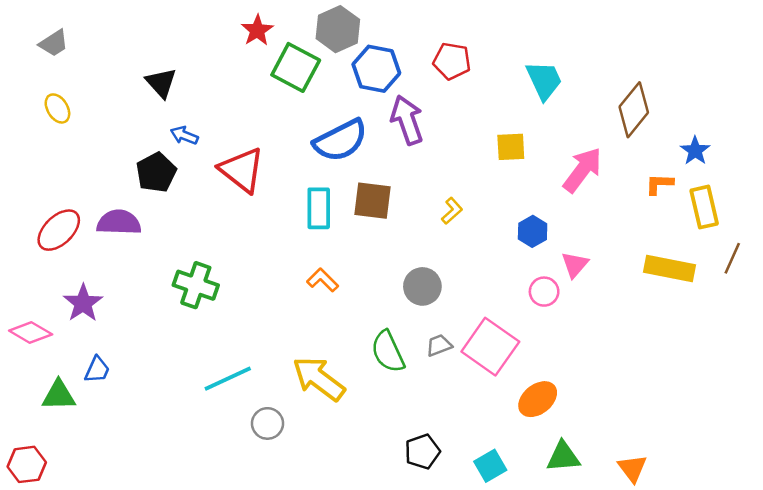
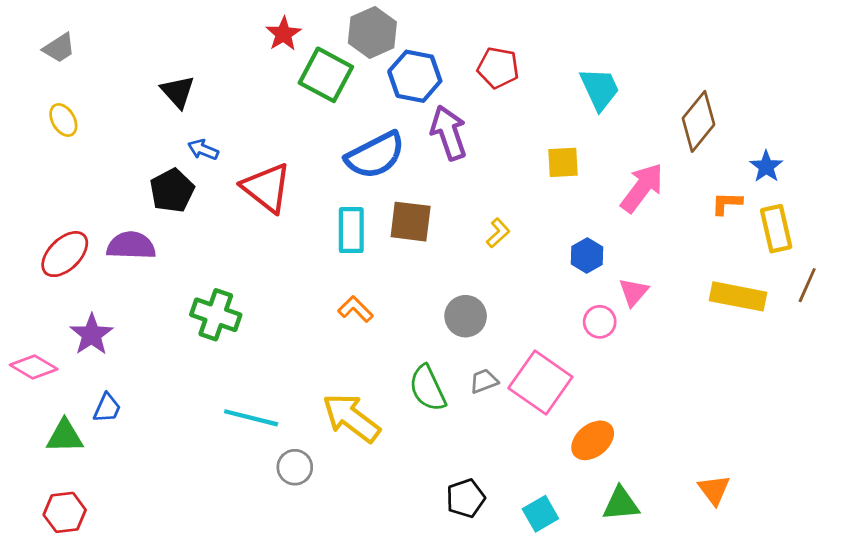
cyan line: (228, 379) -> (251, 418), turned 39
red hexagon: (27, 464) -> (65, 512), moved
orange triangle: (632, 468) -> (714, 490), moved

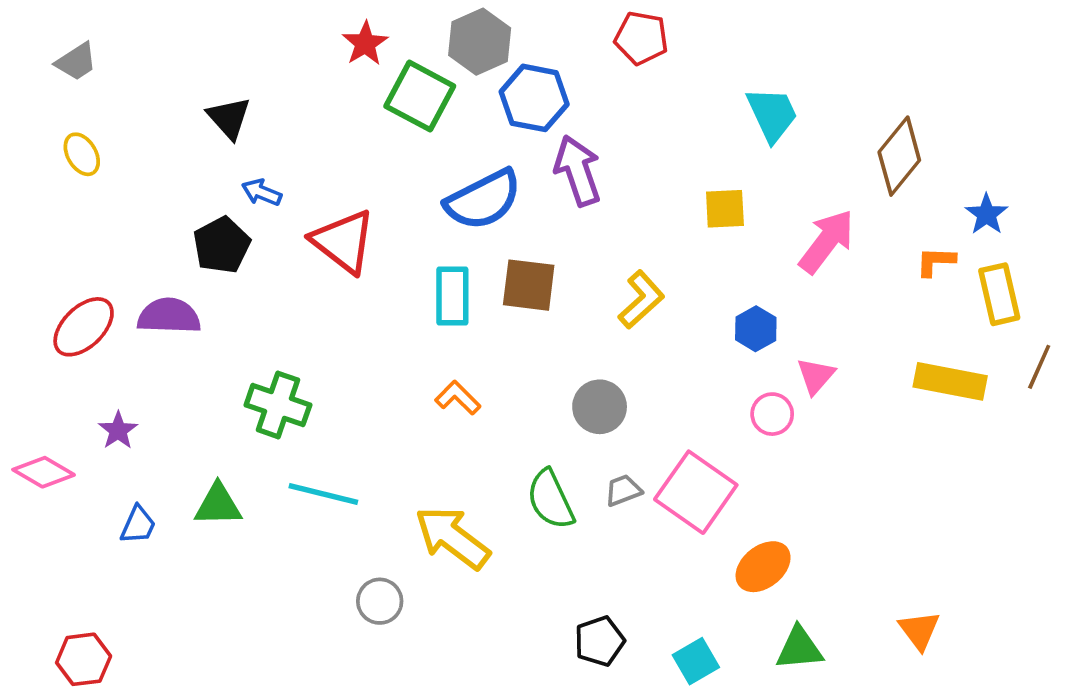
red pentagon: (498, 68) -> (641, 38), moved
yellow L-shape: (498, 233) -> (641, 300), size x1.5
purple star: (92, 335) -> (118, 430), size x0.7
cyan line: (251, 418) -> (323, 494), moved
green triangle: (65, 436) -> (218, 505), moved

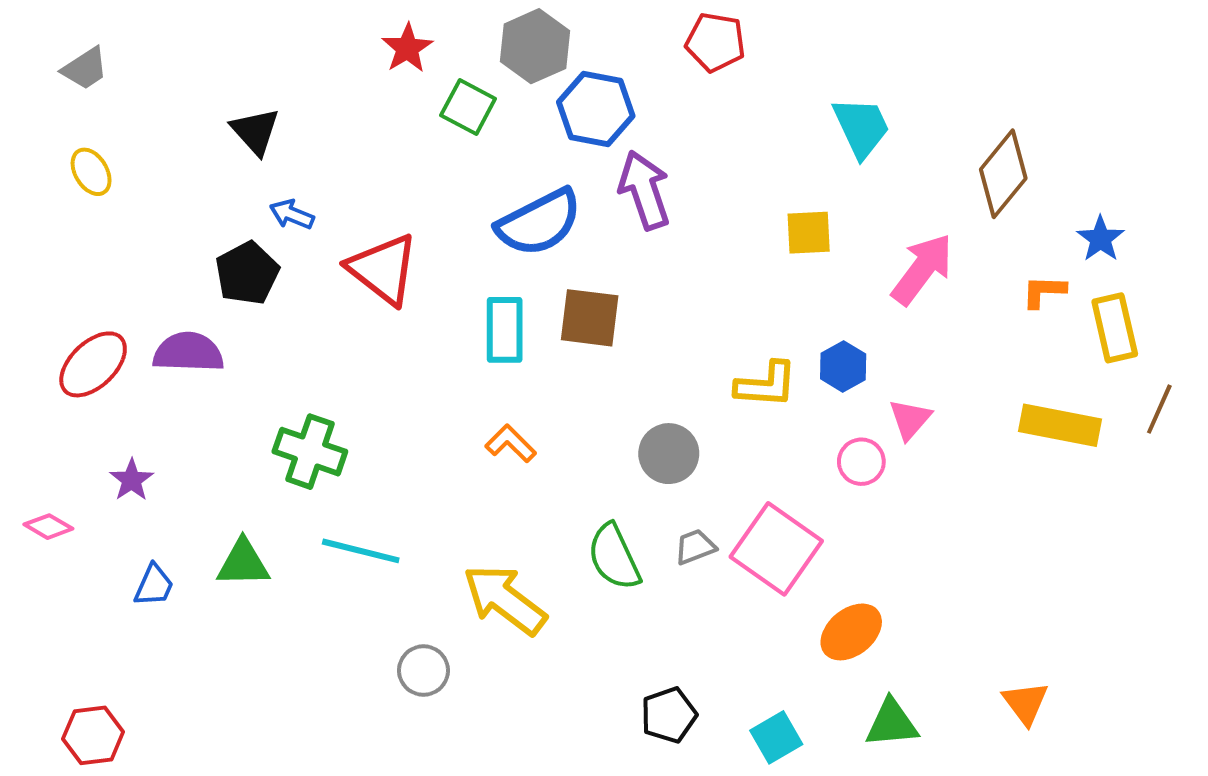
green square: (420, 96) -> (468, 107), size x0.7
yellow L-shape: (641, 300) -> (766, 385), moved, turned 46
pink diamond: (44, 472) -> (48, 527), size x0.7

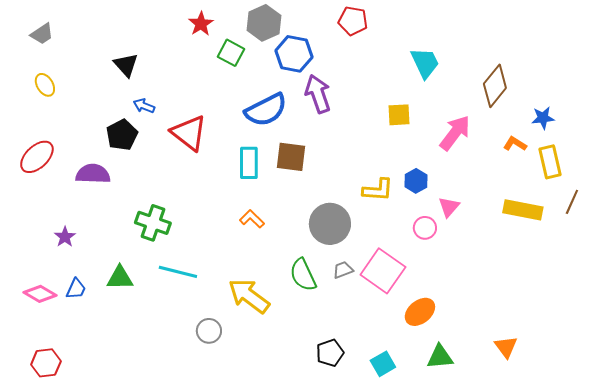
blue star: (1101, 239) -> (543, 118), turned 30
orange L-shape: (1044, 291) -> (515, 144), turned 30
red ellipse: (93, 364) -> (37, 157), moved
gray circle: (669, 454) -> (330, 224), size x1.4
pink diamond: (48, 527) -> (40, 294), moved, size x1.4

